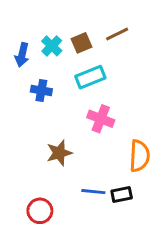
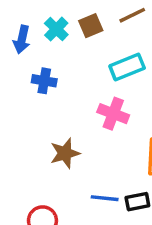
cyan rectangle: (90, 77) -> (127, 67), moved

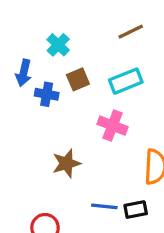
brown square: (91, 26) -> (78, 79), moved
blue arrow: (22, 39) -> (24, 73), moved

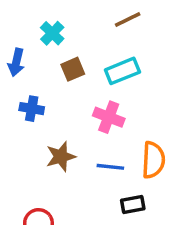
blue cross: (47, 94) -> (32, 109), moved
blue line: (104, 206) -> (110, 167), moved

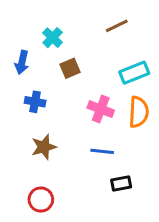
cyan rectangle: (122, 71) -> (134, 73), moved
brown star: (61, 157) -> (44, 147), moved
orange semicircle: (153, 160) -> (139, 112), moved

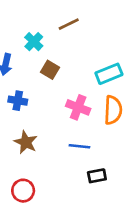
brown line: (117, 26) -> (69, 24), moved
brown square: (70, 68) -> (50, 70), turned -36
brown star: (44, 147) -> (26, 142), turned -30

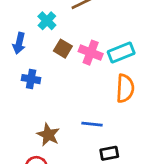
pink cross: (78, 107) -> (91, 53), moved
brown star: (26, 142) -> (48, 135), moved

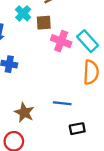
brown square: (63, 49) -> (44, 23), moved, turned -35
cyan rectangle: (121, 53) -> (88, 41), turned 70

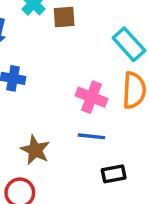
pink cross: (61, 41) -> (91, 97), moved

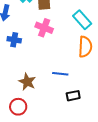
pink cross: (91, 97) -> (44, 28), moved

